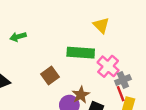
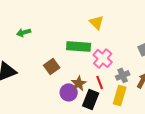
gray cross: (123, 80) -> (123, 75), moved
red line: (121, 94) -> (100, 82), moved

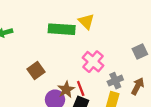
green rectangle: (79, 46) -> (62, 29), moved
red line: (100, 82) -> (81, 88), moved

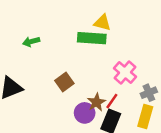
yellow triangle: (86, 21) -> (102, 23), moved, turned -30
red line: (81, 88) -> (112, 101), turned 56

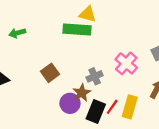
pink cross: (125, 73) -> (126, 63), moved
gray cross: (149, 93) -> (95, 76), moved
red line: (112, 101) -> (112, 107), moved

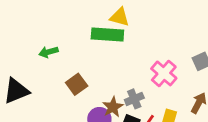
green arrow: (17, 33) -> (48, 52), moved
gray cross: (95, 76) -> (134, 99), moved

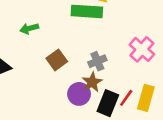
gray cross: (134, 99) -> (97, 61), moved

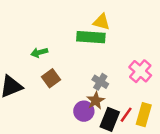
brown square: (57, 60) -> (51, 78), moved
gray cross: (97, 61) -> (100, 82), turned -35

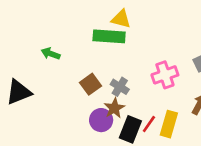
green arrow: (39, 52) -> (51, 54), turned 35
pink cross: (140, 71) -> (165, 75), turned 30
brown square: (51, 78) -> (90, 84), moved

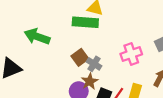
green arrow: (51, 54) -> (37, 36), size x1.6
brown square: (90, 84) -> (80, 57), moved

